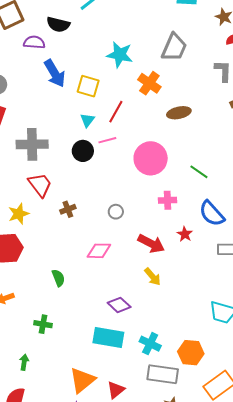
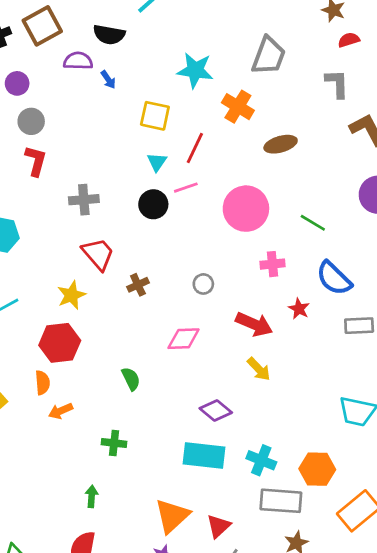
blue arrow: (55, 73) -> (108, 80), moved, size x0.5
gray cross: (32, 144) -> (84, 200), size x0.7

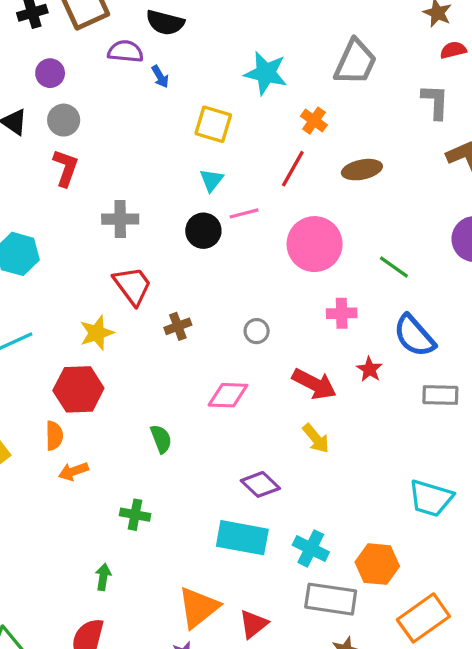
orange cross: (238, 107) -> (314, 121), size x0.7
red line: (195, 148) -> (293, 169), moved

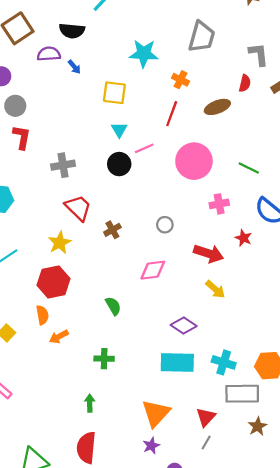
red semicircle: (453, 50) -> (245, 83), moved, turned 126
red triangle: (253, 624) -> (206, 417), moved

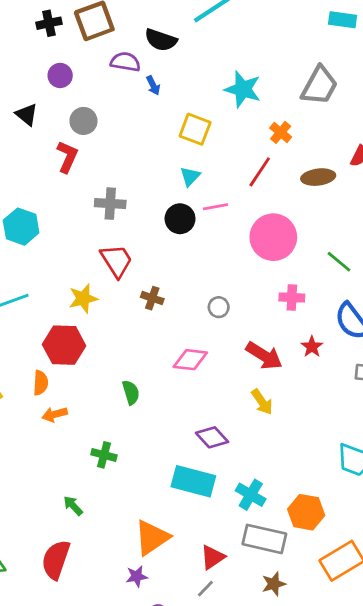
gray circle: (15, 106) -> (83, 121), moved
brown cross: (112, 230) -> (152, 298), turned 35
green arrow: (90, 403) -> (73, 506), turned -56

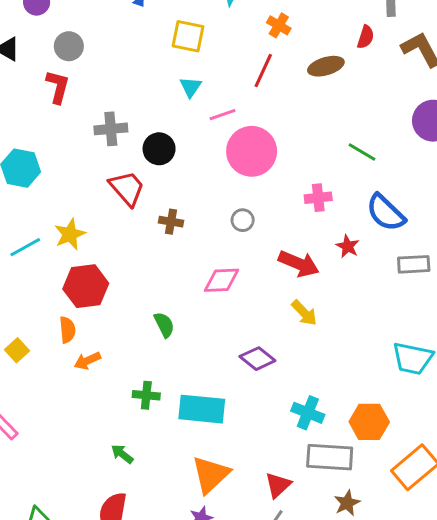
black circle: (180, 219) -> (159, 149), moved
pink circle: (273, 237) -> (252, 151), moved
yellow star: (83, 298) -> (70, 234), moved
cyan rectangle: (193, 481) -> (202, 409), moved

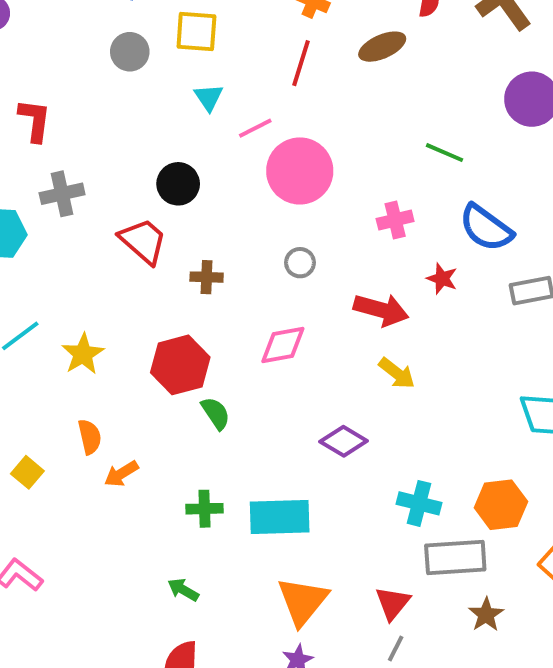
gray circle: (69, 46) -> (130, 52), moved
gray cross: (111, 129) -> (62, 194), moved
yellow star: (70, 234) -> (83, 354), moved
red hexagon: (86, 286) -> (180, 365), moved

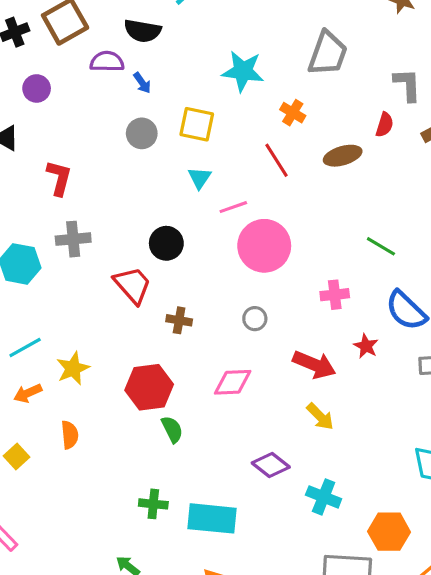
red line: (301, 63) -> (276, 160), turned -57
orange arrow: (121, 474) -> (28, 393), moved
cyan cross: (419, 503) -> (324, 497), moved

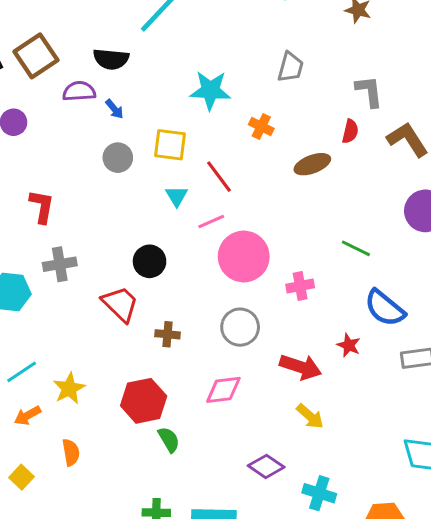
gray trapezoid: (328, 53) -> (290, 67), size x0.7
red line: (276, 160) -> (219, 177), moved
pink cross: (335, 295) -> (300, 286), moved
gray circle: (255, 319) -> (240, 327), size x1.6

